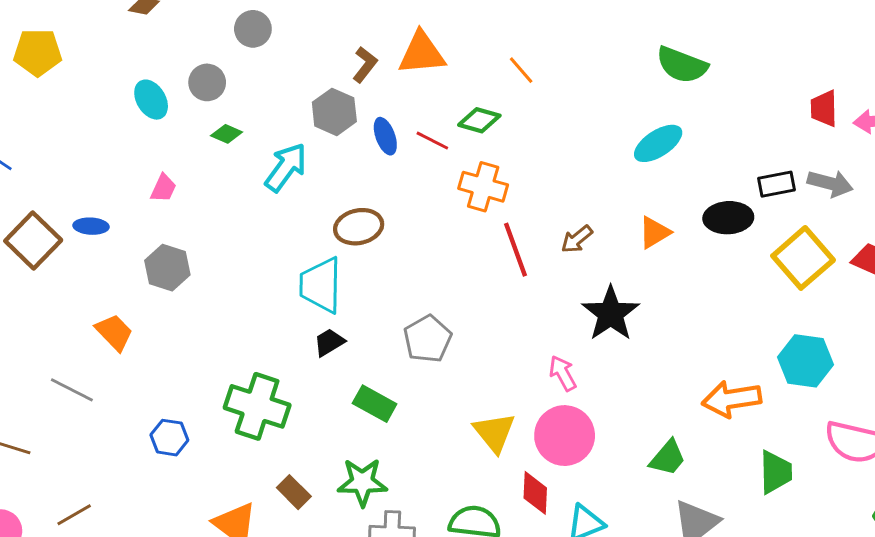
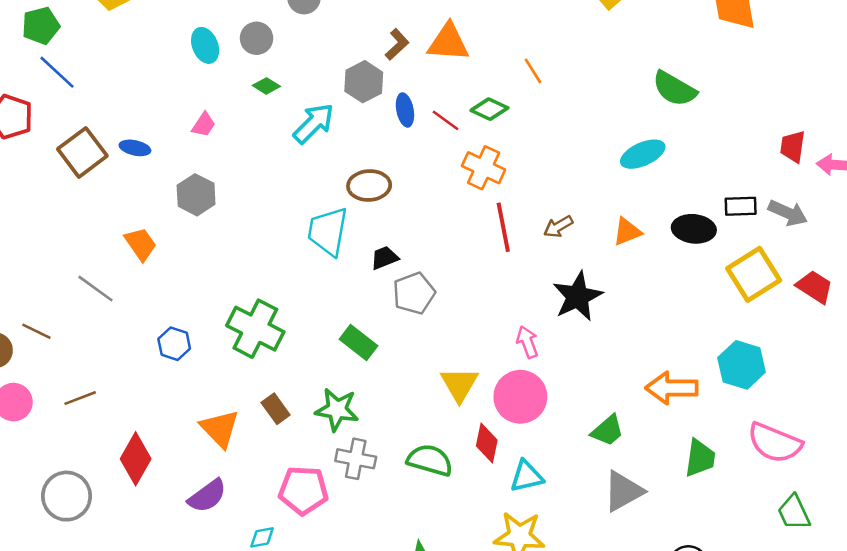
black trapezoid: (329, 342) -> (384, 258), moved

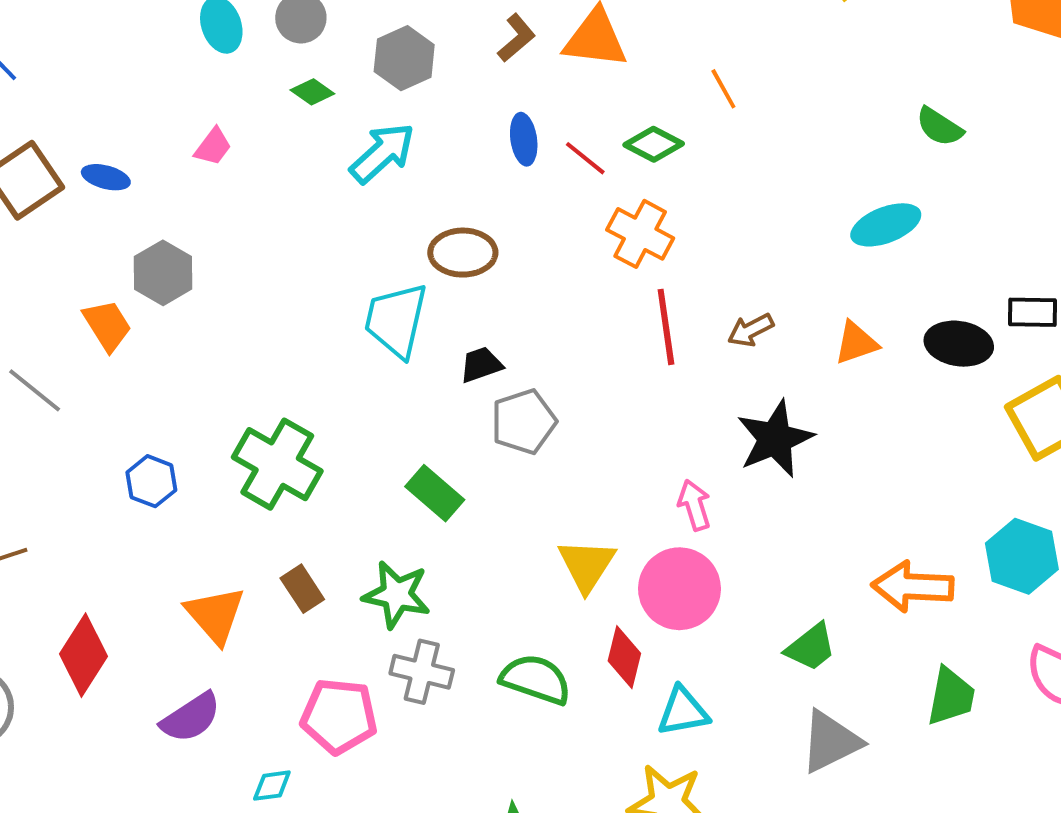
gray hexagon: (364, 82) -> (404, 58), moved
green semicircle: (674, 89) -> (939, 127), size x0.7
gray hexagon: (196, 195) -> (163, 273), moved

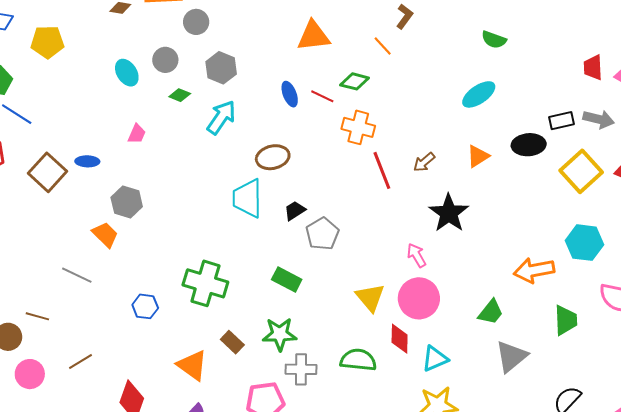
brown L-shape: (516, 38) -> (405, 16), moved

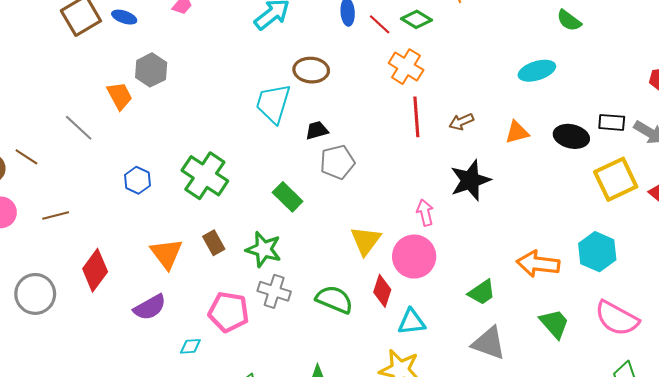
green trapezoid: (566, 320) -> (554, 324), turned -56
gray triangle: (511, 356) -> (489, 343), turned 42

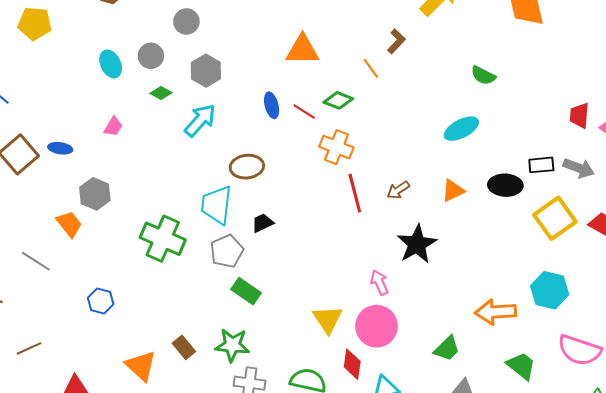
gray pentagon: (337, 162) -> (227, 251), moved
green cross: (205, 176) -> (163, 239), moved

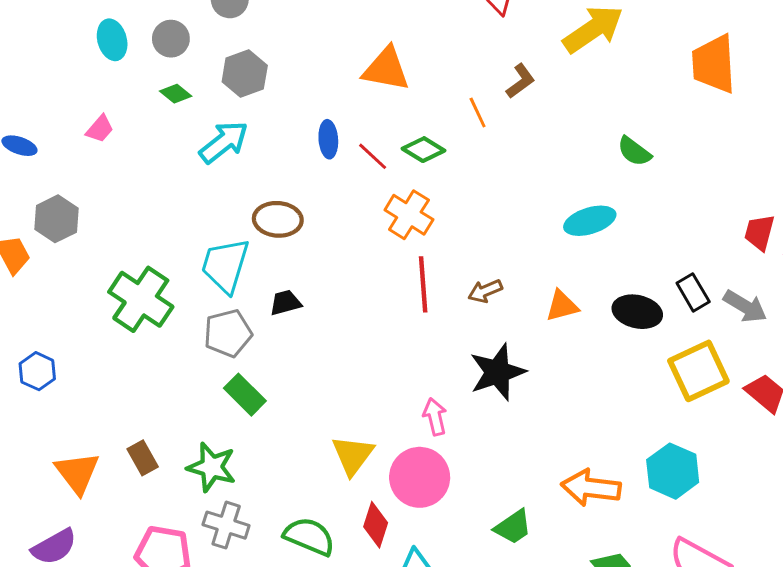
black rectangle: (541, 165) -> (693, 292), turned 55

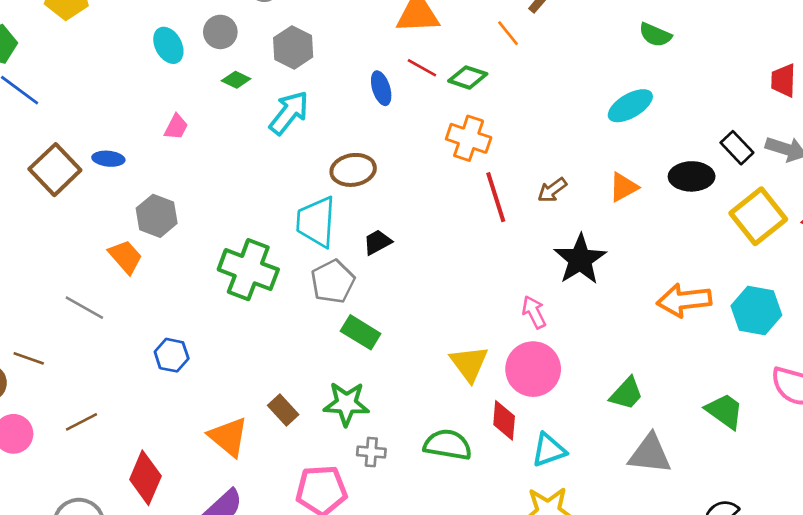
red line: (373, 156) -> (422, 68), moved
orange arrow: (591, 488) -> (684, 300), moved
gray cross: (226, 525) -> (371, 452), size x0.7

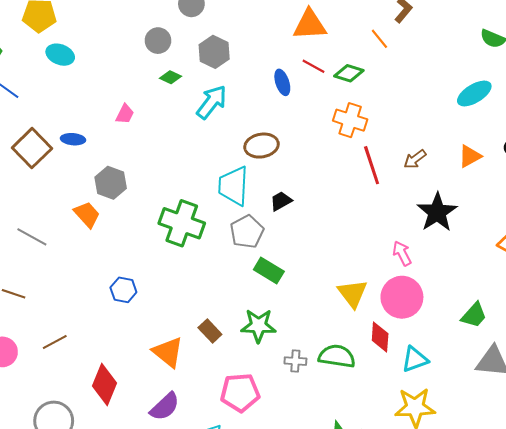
cyan ellipse: (168, 45) -> (60, 55), moved, turned -40
gray line: (84, 308) -> (32, 237), moved
gray cross: (371, 452) -> (295, 361), moved

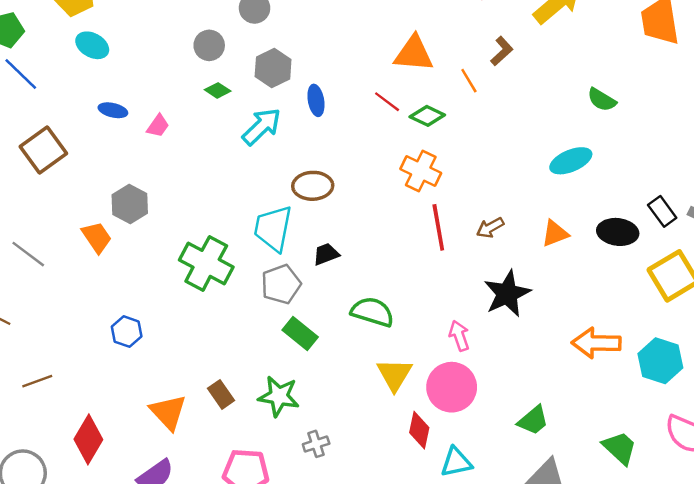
orange triangle: (310, 25) -> (414, 54), moved
blue ellipse: (282, 82) -> (316, 100), moved
blue ellipse: (73, 139) -> (113, 110), moved
green semicircle: (337, 356) -> (372, 312), moved
gray cross: (295, 361) -> (316, 444), turned -30

